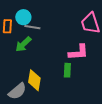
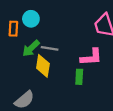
gray line: (32, 27) -> (50, 48), moved
yellow diamond: (34, 80) -> (43, 66), moved

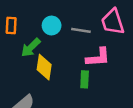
cyan circle: (31, 19) -> (52, 26), moved
gray line: (50, 48) -> (81, 30), moved

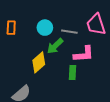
green arrow: (31, 48) -> (55, 46), moved
yellow diamond: (44, 67) -> (39, 62), turned 40

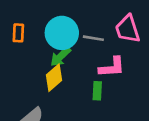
cyan circle: (45, 28) -> (62, 33), size x1.6
green arrow: (55, 46) -> (60, 57), moved

